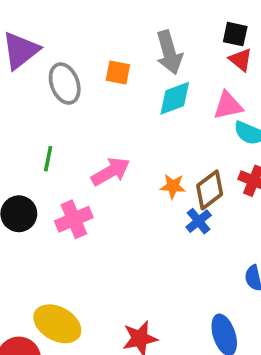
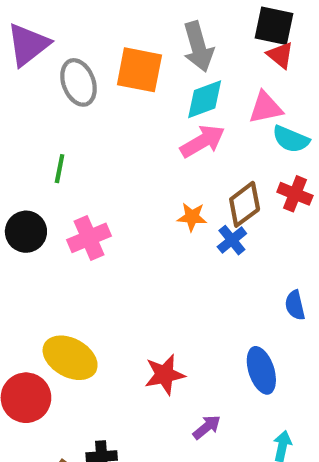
black square: (235, 34) -> (274, 26), size x1.4
orange square: (118, 73) -> (139, 70), size x1.6
pink arrow: (111, 172) -> (203, 141), moved
orange star: (173, 186) -> (192, 217), moved

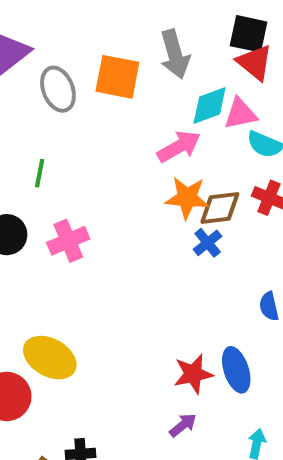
red triangle: (280, 55) -> (255, 63), size x1.4
cyan diamond: (205, 99) -> (210, 106), moved
brown diamond: (245, 204) -> (220, 208), turned 30
orange star: (192, 217) -> (187, 198), moved, size x1.5
red star: (165, 375) -> (193, 374), moved

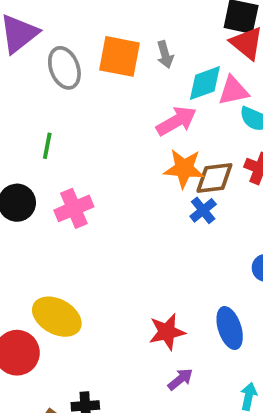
gray arrow: (175, 54) -> (165, 55), moved, size x0.6
red star: (193, 374) -> (167, 332), moved

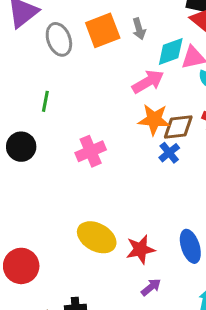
orange square: (119, 56) -> (103, 30), turned -32
pink cross: (74, 208) -> (91, 151), moved
yellow ellipse: (57, 317) -> (97, 237), moved

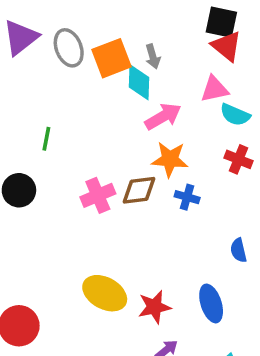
gray ellipse: (59, 39) -> (69, 48), moved
cyan diamond: (171, 51) -> (139, 82), moved, turned -68
brown diamond: (178, 127) -> (139, 190), moved
blue cross: (169, 153) -> (187, 197), turned -35

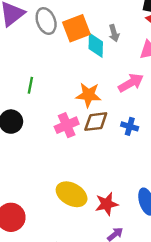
gray arrow: (153, 56) -> (114, 33), moved
pink arrow: (163, 116) -> (131, 83), moved
orange star: (170, 159) -> (88, 95), moved

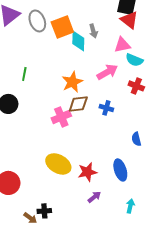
orange star: (88, 95) -> (72, 82), turned -30
pink cross: (67, 125) -> (61, 117), moved

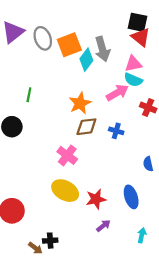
gray arrow: (93, 31) -> (102, 49), size x1.6
cyan diamond: (78, 41) -> (86, 60), turned 35
cyan semicircle: (134, 60) -> (133, 80), moved
pink cross: (61, 117) -> (67, 155), moved, turned -30

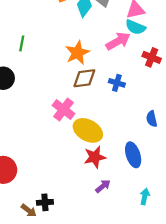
yellow ellipse: (65, 191) -> (88, 130), moved

